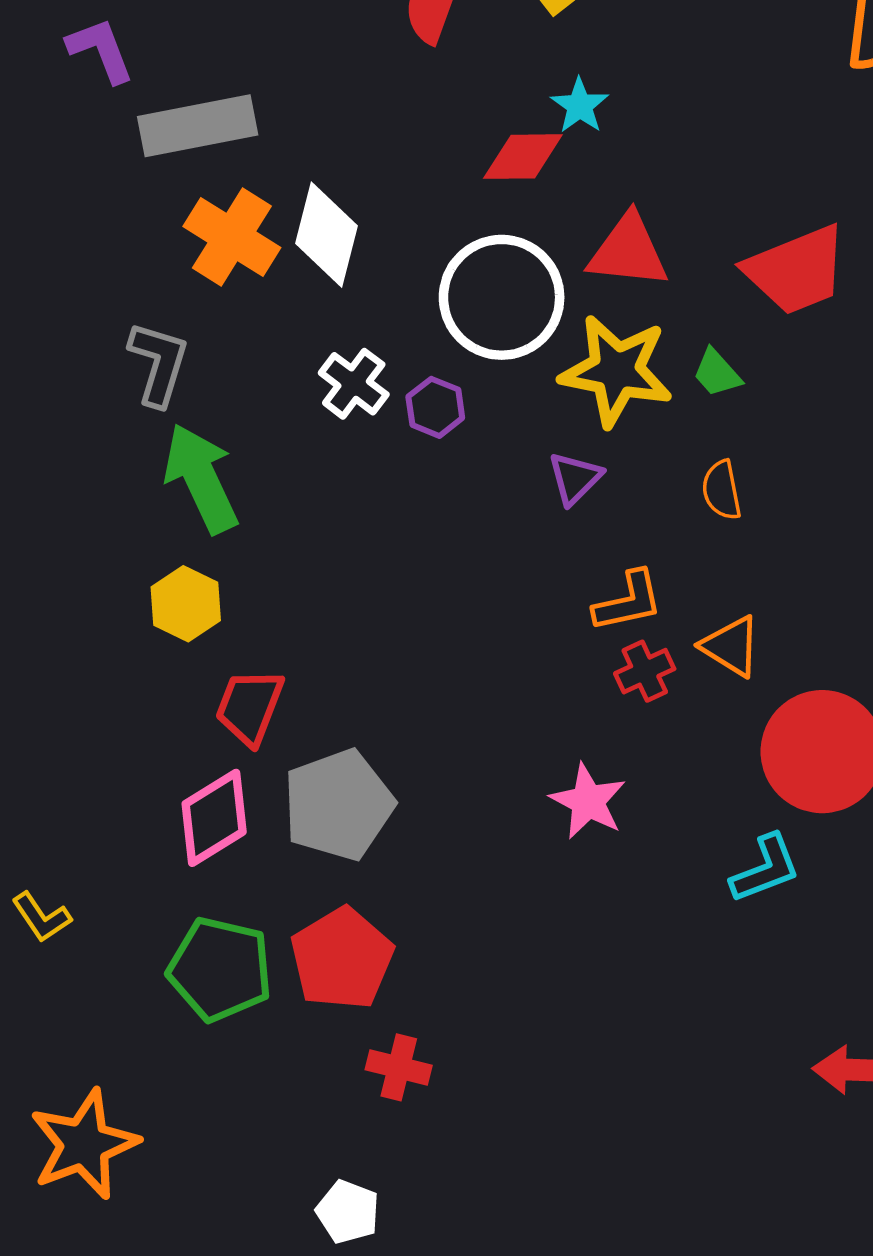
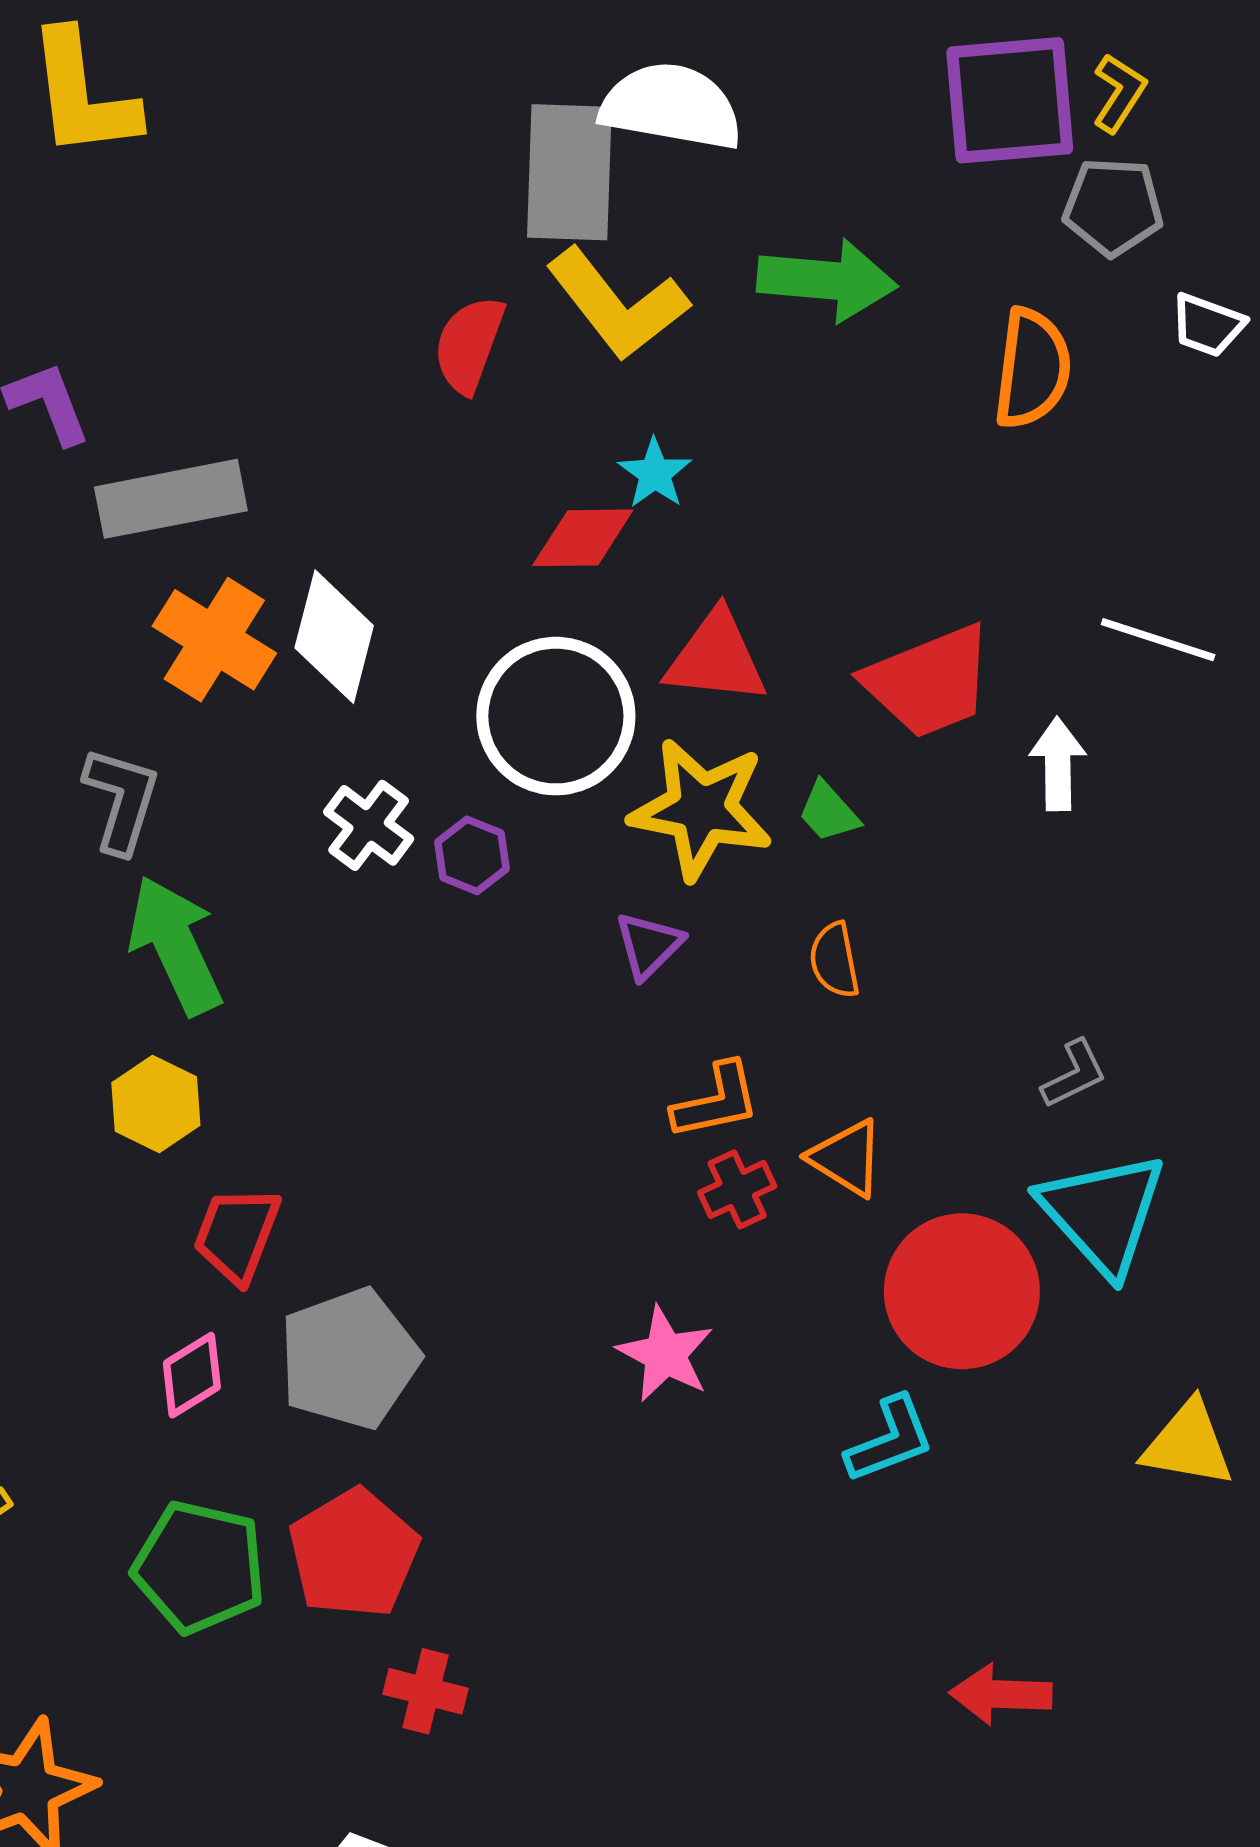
pink diamond: (214, 818) -> (192, 1375), size x0.7

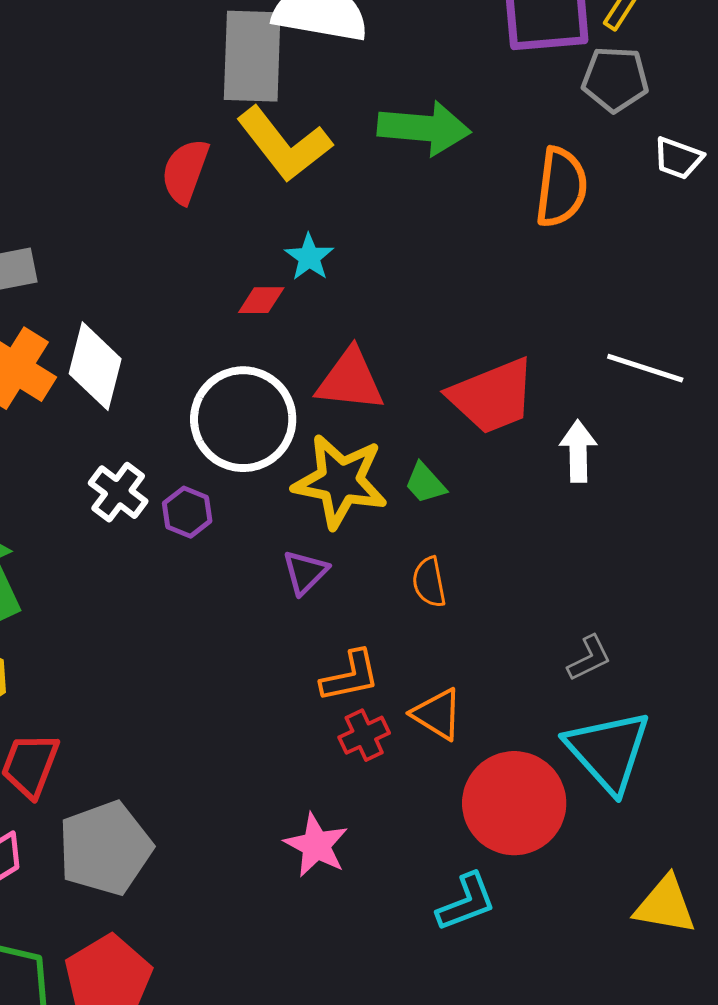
red diamond: (583, 538) -> (261, 300), size x0.7

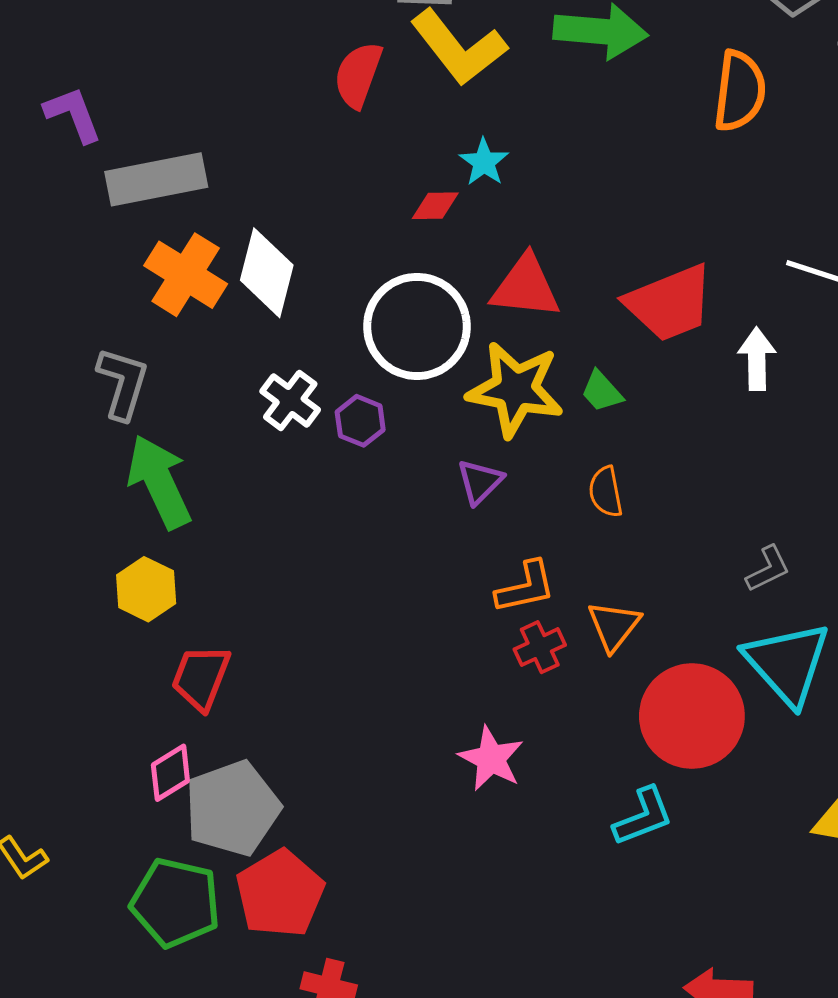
orange triangle: (437, 714) -> (614, 626), turned 36
gray pentagon: (105, 848) -> (232, 808), moved

